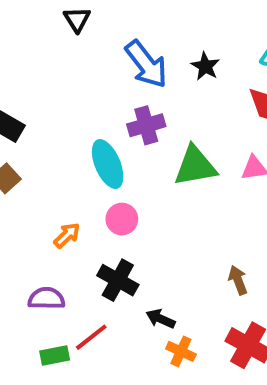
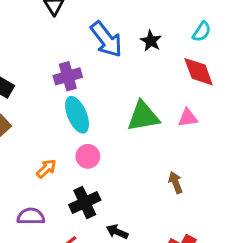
purple cross: (146, 125) -> (68, 76), moved
black cross: (118, 280) -> (85, 202), turned 36
brown arrow: (238, 280) -> (176, 182), moved

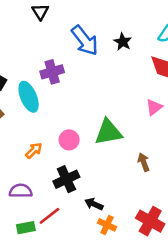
cyan ellipse: (77, 115) -> (29, 97), moved
green triangle: (143, 116) -> (108, 132), moved
pink triangle: (188, 118) -> (154, 107), turned -30

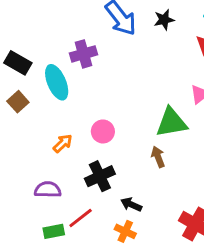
black star: (123, 42) -> (164, 20), turned 30
green triangle: (108, 132) -> (171, 123), moved
brown arrow: (144, 162) -> (158, 157), moved
orange cross: (107, 225) -> (125, 231), moved

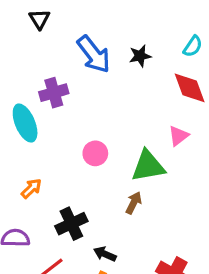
pink circle: (103, 131) -> (95, 153), moved
brown arrow: (158, 157) -> (134, 203), turned 48

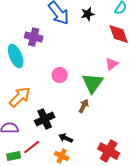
purple cross: (54, 93) -> (34, 37), turned 30
green triangle: (148, 166) -> (93, 83), turned -45
orange arrow: (31, 189) -> (20, 97), size x1.6

